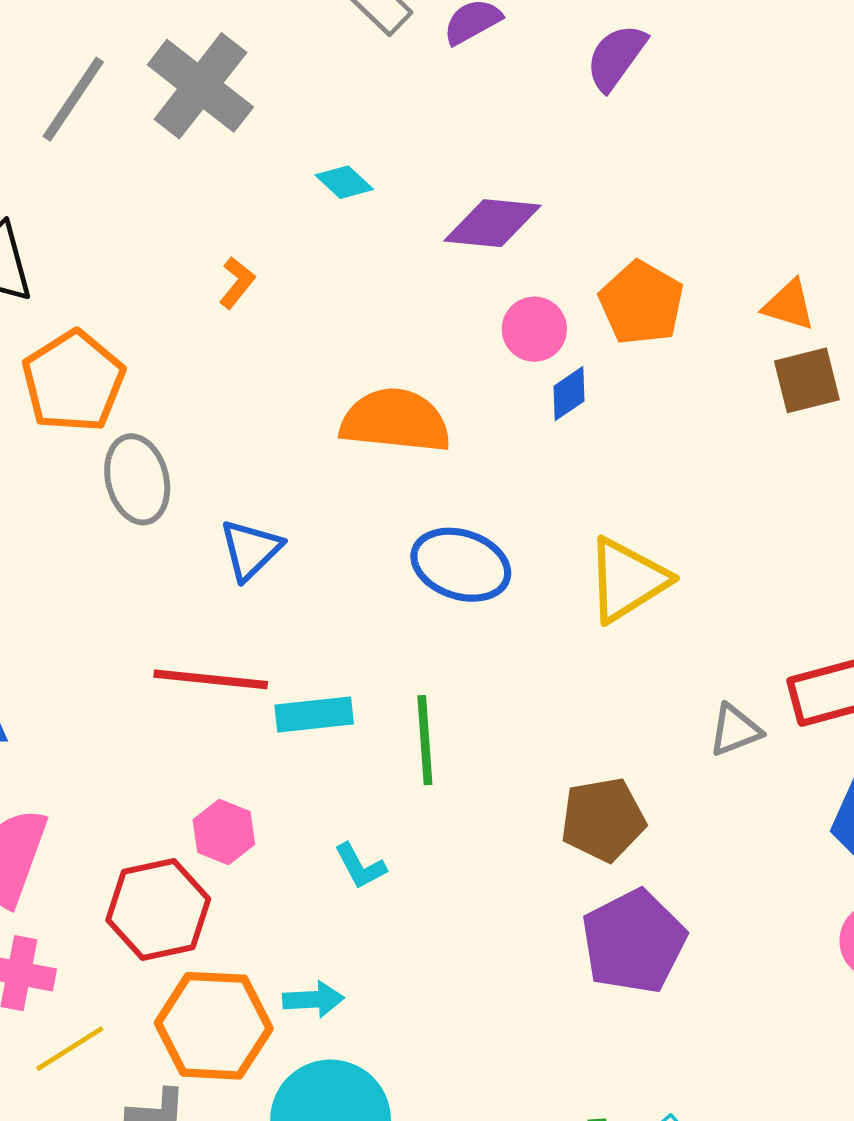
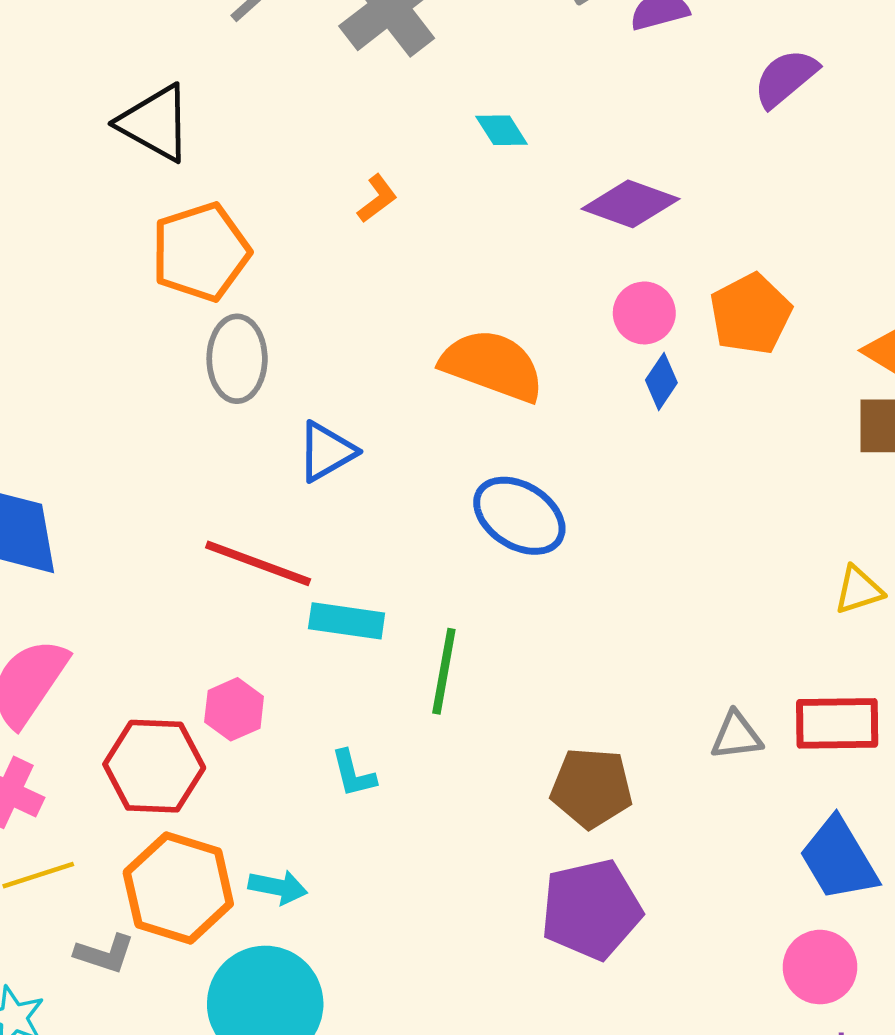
blue diamond: (569, 394) -> (661, 381), turned -36
yellow triangle: (627, 580) -> (859, 590), moved, size x0.6

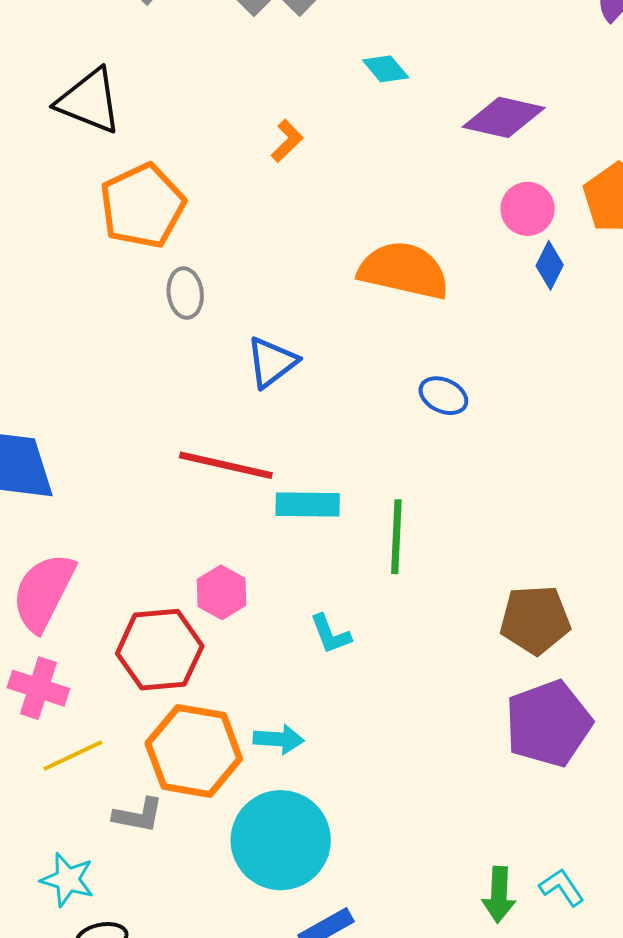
gray ellipse: (237, 359) -> (185, 293), size x0.7
blue ellipse: (519, 516) -> (443, 396), size x0.6

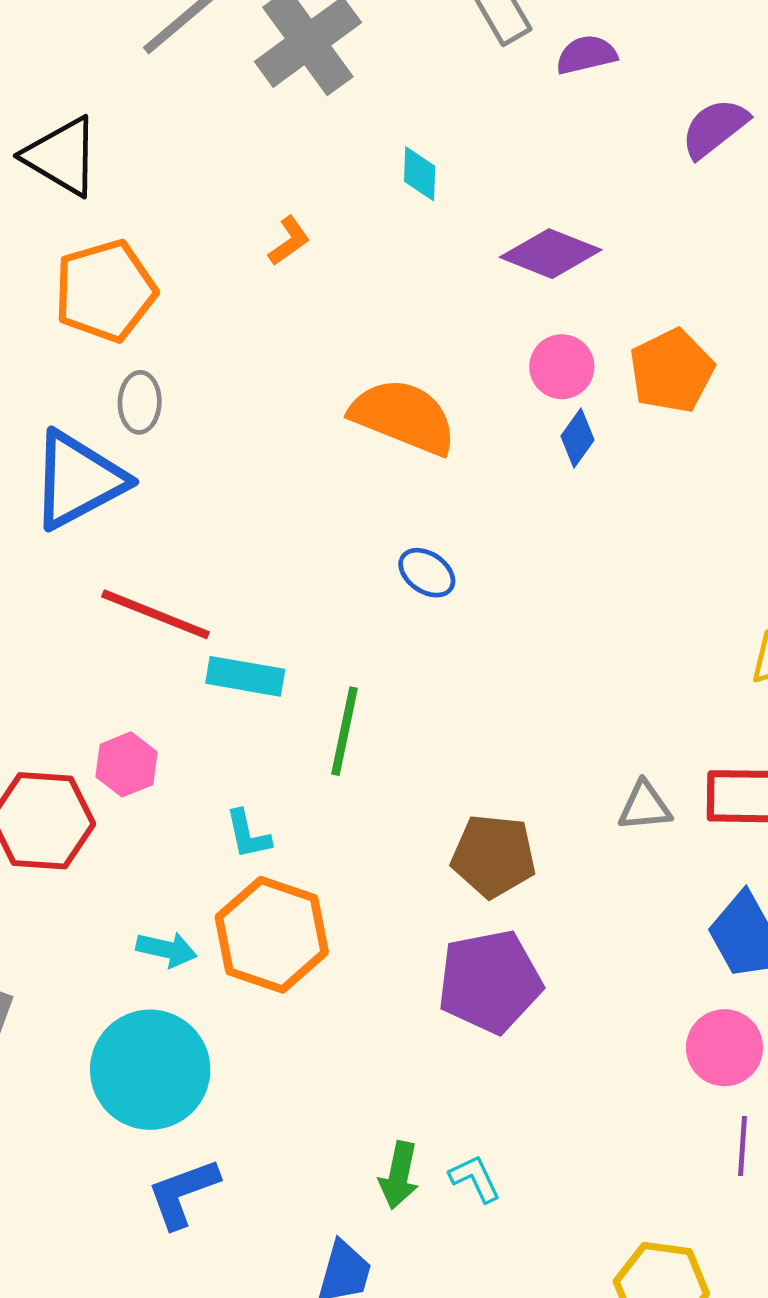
cyan diamond: (386, 69) -> (420, 174), turned 33
blue triangle: (272, 362) -> (78, 480), moved, size x1.6
orange hexagon: (194, 751) -> (272, 935), moved

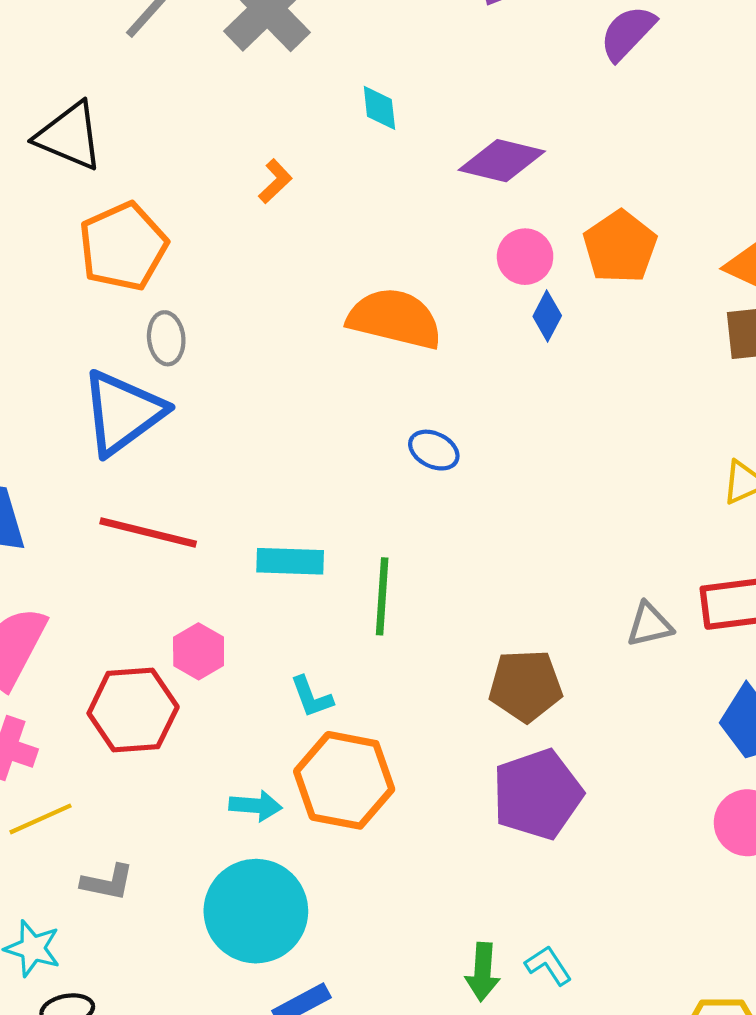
red line: (155, 614) -> (148, 533), moved

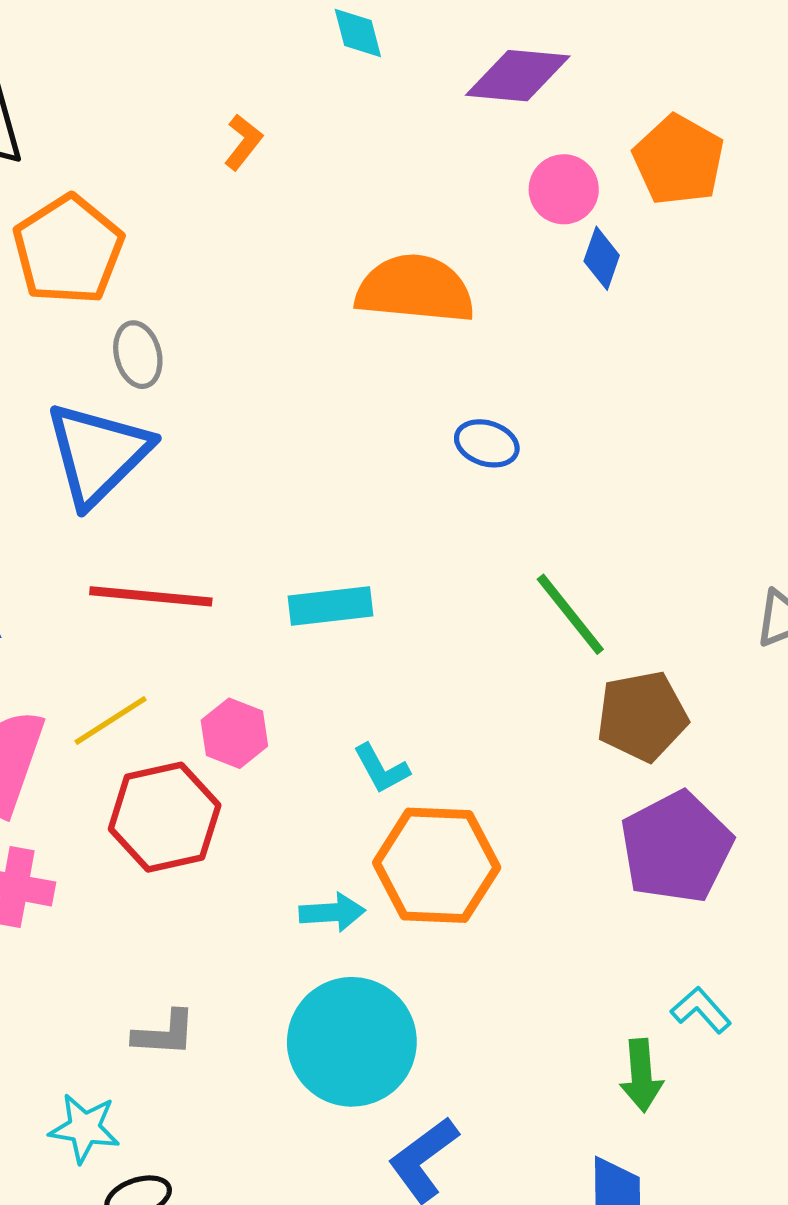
green line: (382, 596) -> (570, 614), moved, turned -34
yellow line: (40, 819) -> (111, 720), moved
cyan L-shape: (548, 965) -> (701, 1010), moved

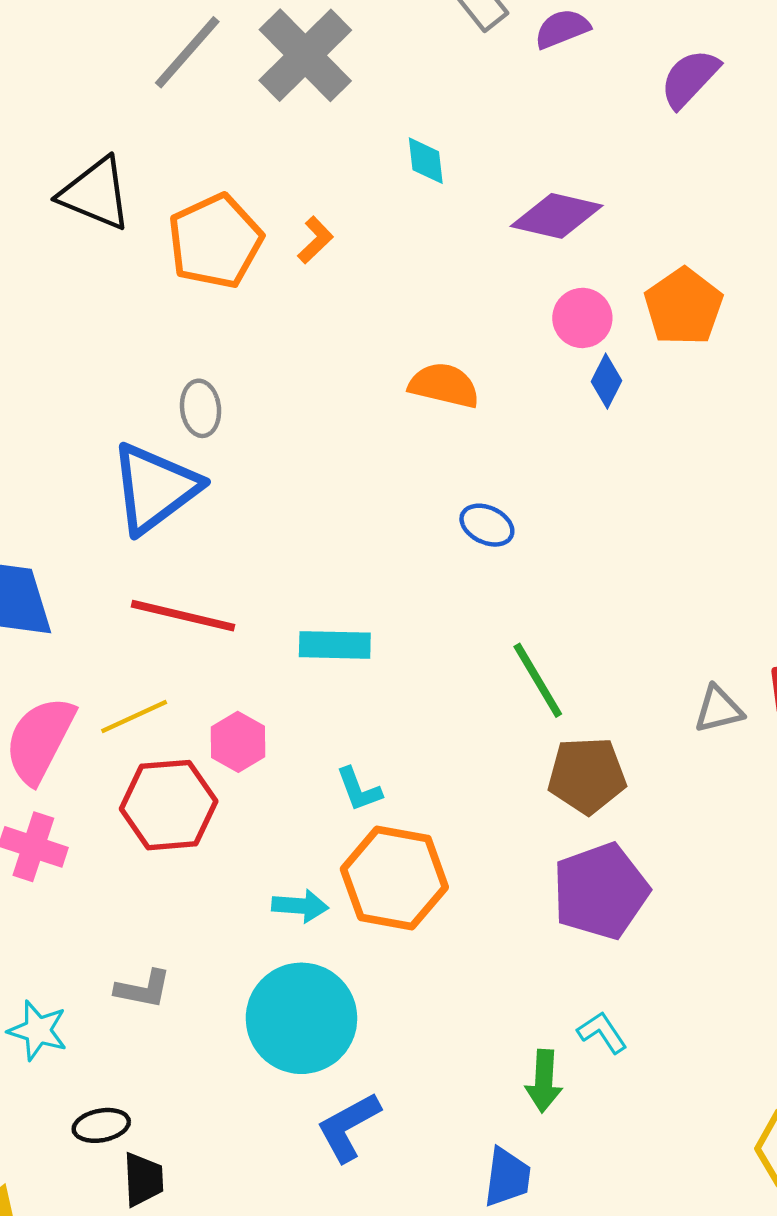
orange pentagon: (68, 250) -> (215, 241), moved
orange semicircle: (415, 289) -> (444, 385), size x0.7
cyan star: (84, 1128) -> (38, 1030), moved

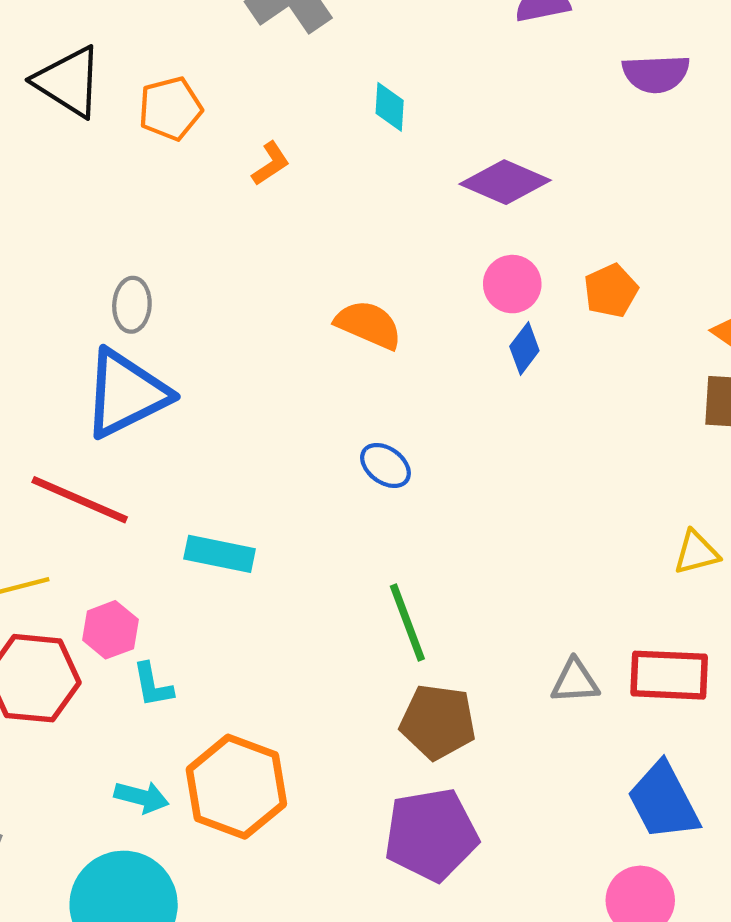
purple semicircle: (690, 78) -> (656, 74), turned -146
orange pentagon: (215, 241) -> (170, 109), moved, size x0.7
orange pentagon: (684, 307) -> (611, 291), size x0.7
blue triangle: (155, 488) -> (126, 394), moved
cyan L-shape: (359, 789) -> (153, 685), moved

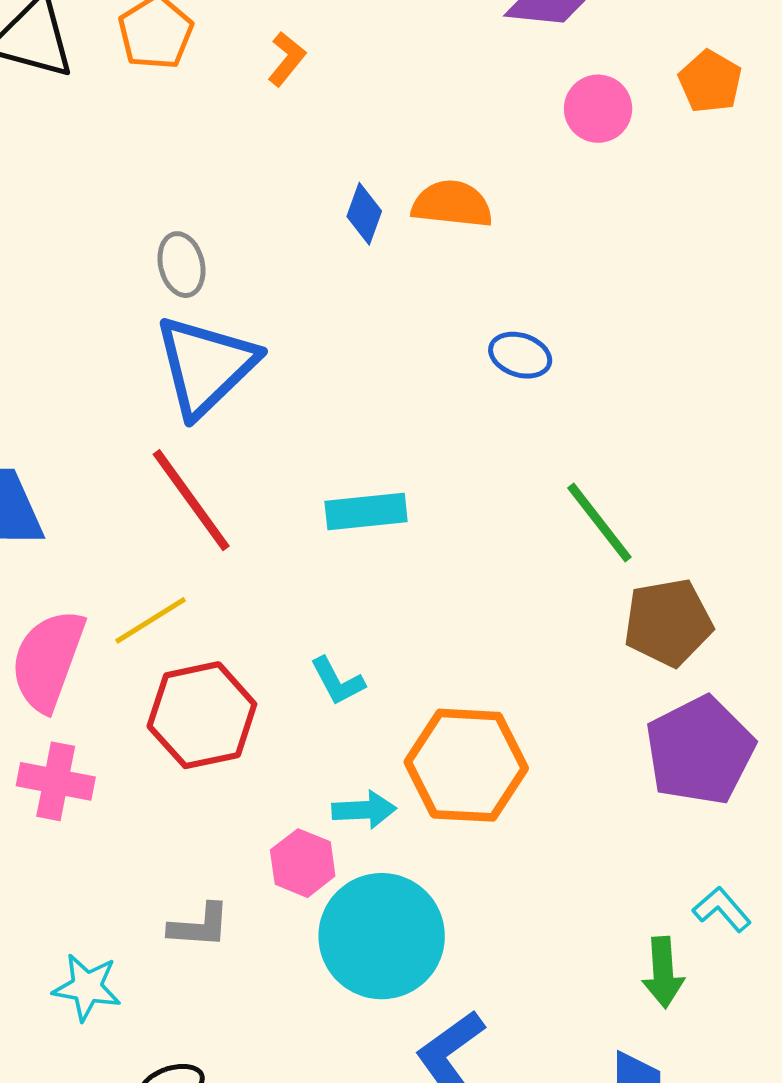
blue diamond: (524, 349) -> (364, 214), moved
red line: (80, 500) -> (191, 500), turned 48
pink hexagon: (110, 630) -> (303, 863), moved

